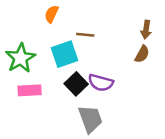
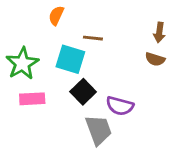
cyan square: (64, 54) -> (70, 59), turned 36
brown semicircle: (142, 54) -> (155, 59), turned 78
purple semicircle: (101, 83) -> (120, 106), moved

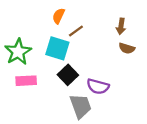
orange semicircle: (56, 15) -> (59, 16), moved
brown arrow: (159, 32) -> (121, 26), moved
brown line: (93, 38) -> (76, 31), turned -42

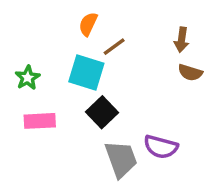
green star: (18, 52) -> (28, 78), size x0.6
purple semicircle: (98, 86) -> (161, 147), moved

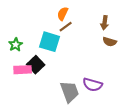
orange semicircle: (88, 24) -> (63, 14), moved
black square: (102, 112) -> (36, 65), moved

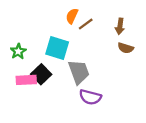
brown line: (66, 27) -> (86, 24), moved
purple semicircle: (93, 85) -> (90, 97), moved
gray trapezoid: (70, 92) -> (79, 72), moved

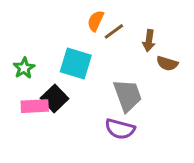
brown arrow: (120, 26) -> (149, 41), moved
gray trapezoid: (79, 72) -> (128, 95), moved

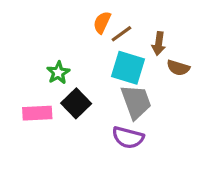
cyan square: (76, 63) -> (128, 68), moved
green star: (24, 68) -> (58, 73), moved
black square: (54, 98) -> (76, 103), moved

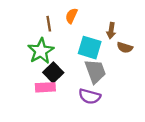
brown line: (121, 34) -> (49, 24), moved, turned -63
green star: (58, 73) -> (41, 51), size x1.6
pink rectangle: (37, 113) -> (45, 87), moved

